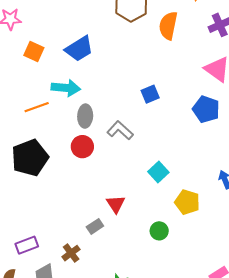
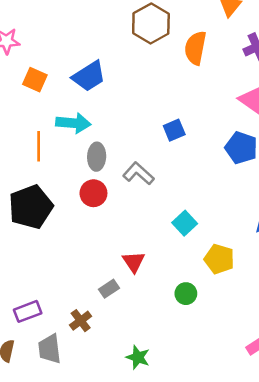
orange line: (37, 107) -> (39, 146), turned -70

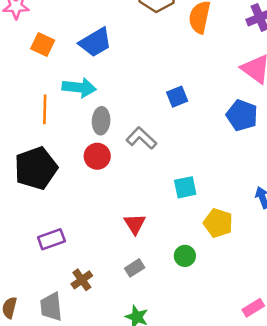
cyan square: (185, 223) -> (185, 187), turned 30
gray rectangle: (109, 289) -> (135, 268), moved
purple rectangle: (28, 311) -> (51, 239), moved

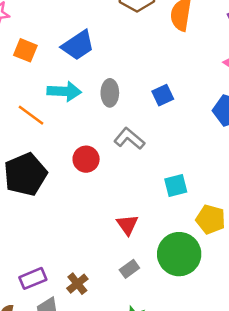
orange line: (45, 109) -> (31, 115), turned -52
gray ellipse: (101, 121) -> (110, 93), moved
purple rectangle: (51, 239) -> (33, 278), moved
green circle: (185, 256) -> (179, 254), size x2.0

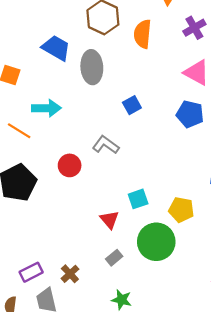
blue trapezoid: (78, 45) -> (56, 48), moved, turned -112
gray ellipse: (110, 93) -> (92, 67), moved, size x1.4
cyan square: (176, 185) -> (138, 199), moved

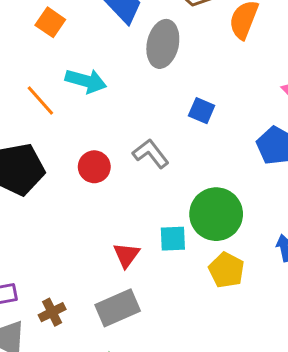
blue square: (132, 105) -> (202, 111), turned 36
green circle: (156, 242) -> (216, 214), moved
gray rectangle: (114, 258) -> (118, 308), size x1.8

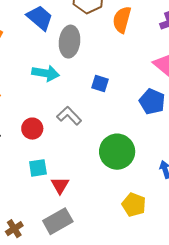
cyan arrow: (86, 81) -> (46, 73), moved
cyan square: (173, 239) -> (38, 168), moved
yellow pentagon: (226, 270) -> (134, 205), moved

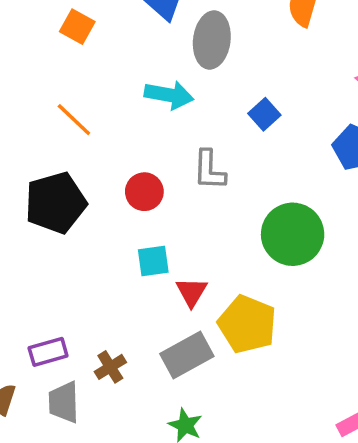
blue square: (100, 83) -> (264, 114), turned 30
gray L-shape: (69, 116) -> (209, 170), turned -135
yellow pentagon: (134, 205) -> (247, 324), moved, size x1.4

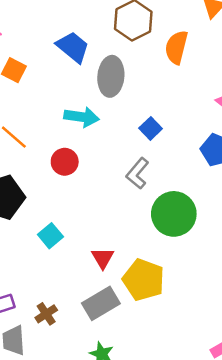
gray L-shape: (209, 170) -> (137, 173), moved, turned 40
red circle: (144, 192) -> (65, 162), moved
cyan square: (153, 261) -> (50, 236), moved, turned -30

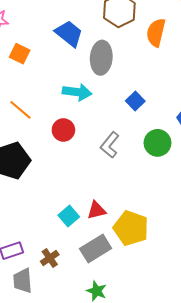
gray L-shape: (137, 173) -> (110, 145), moved
green circle: (174, 214) -> (158, 143), moved, size x0.7
cyan square: (50, 236) -> (69, 216), moved
red triangle: (103, 258) -> (96, 210), turned 48

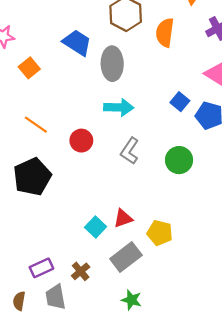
orange square: (20, 54) -> (29, 68), turned 30
cyan arrow: (77, 92) -> (119, 107), moved
blue square: (135, 101) -> (180, 102), moved
green circle: (158, 143) -> (179, 160), moved
yellow pentagon: (131, 228) -> (160, 233), size x0.7

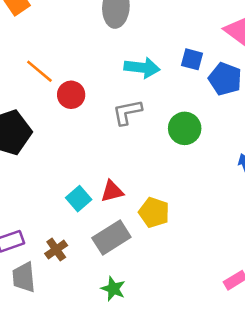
blue square: (180, 102) -> (192, 59), turned -30
cyan arrow: (119, 107) -> (142, 68), moved
orange line: (36, 125) -> (39, 71), moved
gray L-shape: (130, 151) -> (127, 112), turned 40

